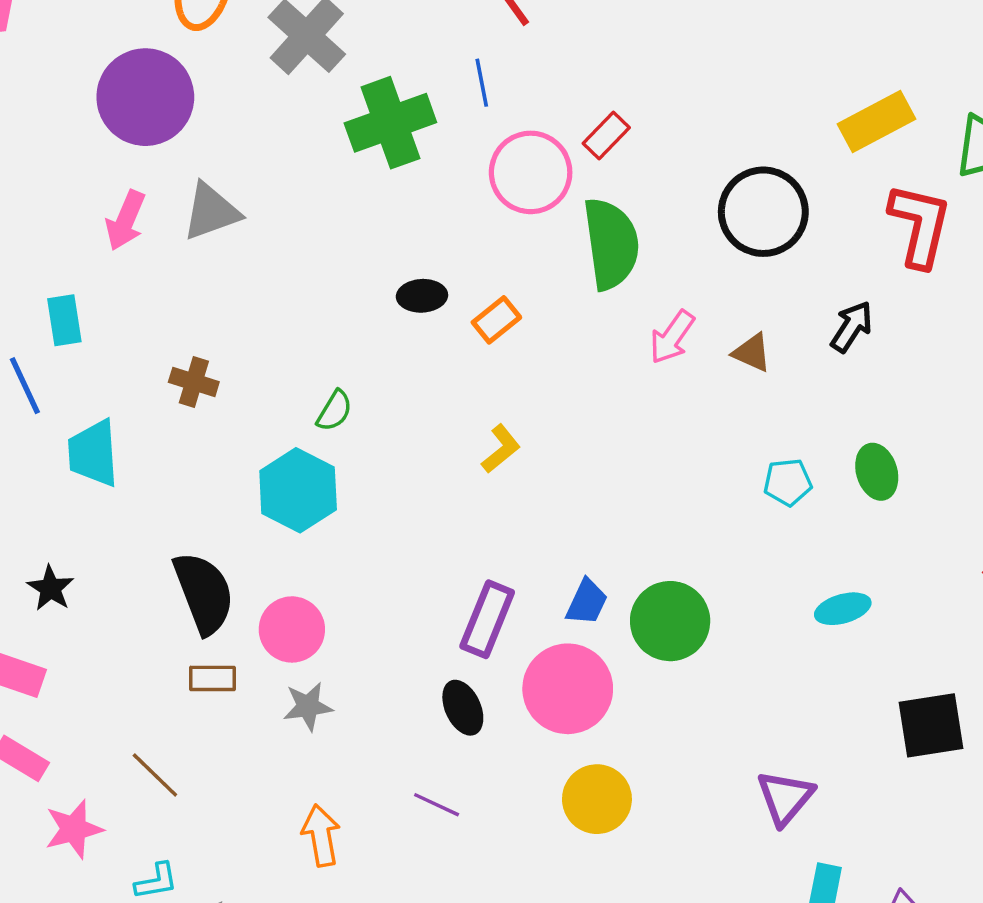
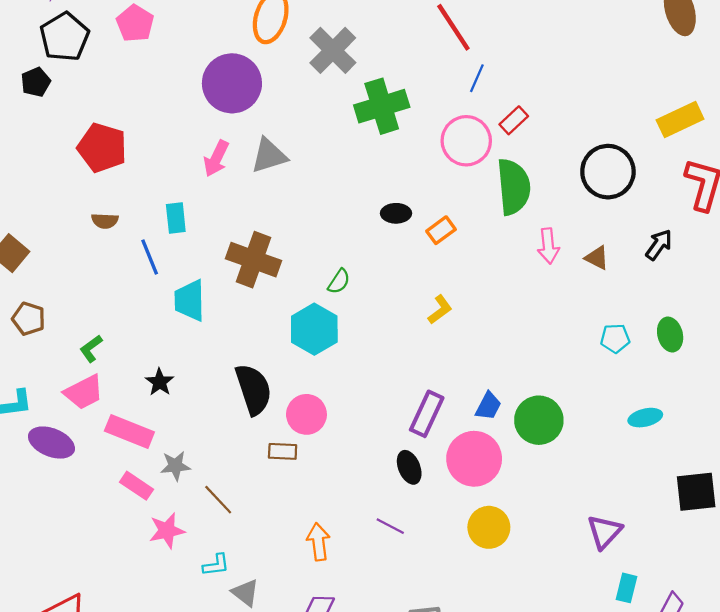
blue line: (482, 83) -> (477, 78), moved, turned 32
pink arrow: (672, 337) -> (548, 246), turned -44
brown cross: (194, 382) -> (253, 260), size x1.8
brown rectangle: (213, 678) -> (283, 451), moved
gray star: (308, 706) -> (175, 466), moved

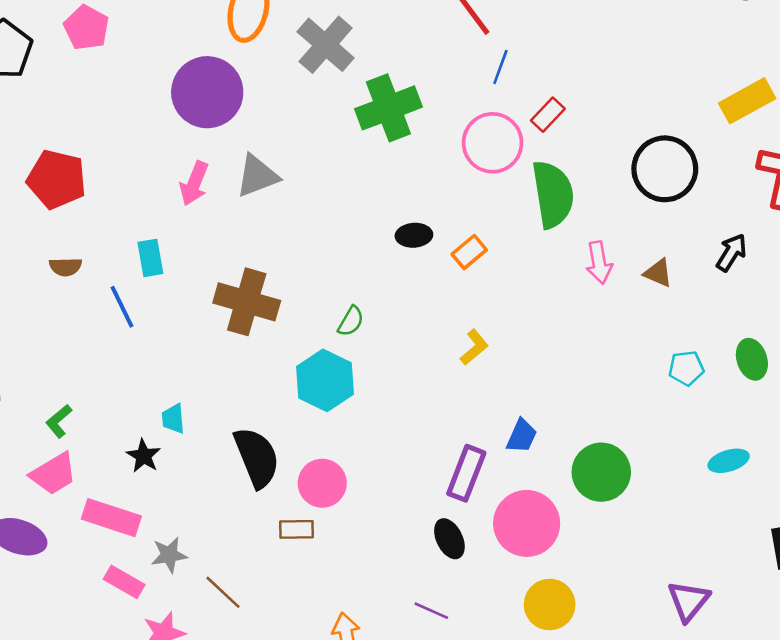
cyan trapezoid: (190, 300) -> (173, 419), moved, size x0.6
blue trapezoid: (488, 406) -> (522, 436), moved

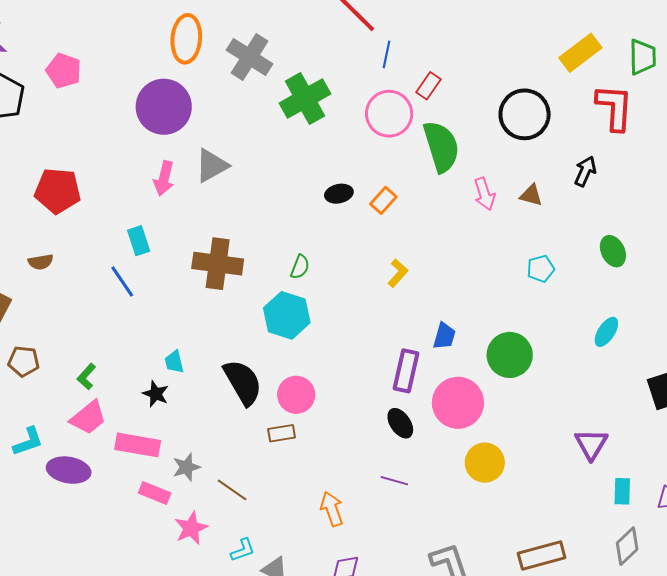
brown semicircle: (65, 267) -> (41, 262), moved
cyan pentagon: (686, 368) -> (541, 269), moved
cyan ellipse: (729, 461) -> (606, 332), turned -32

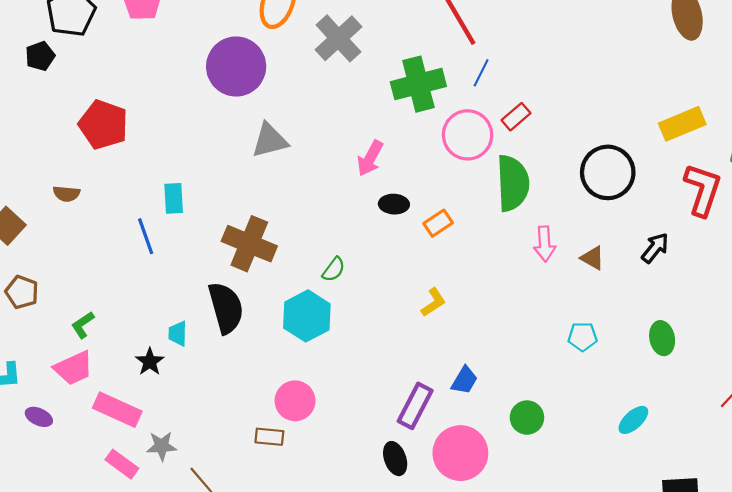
green cross: (305, 99) -> (418, 84), moved
pink arrow: (164, 178) -> (370, 158), moved
green circle: (510, 355) -> (527, 418), size x0.7
black semicircle: (243, 382) -> (226, 308), moved
purple ellipse: (69, 470) -> (39, 417), size x0.6

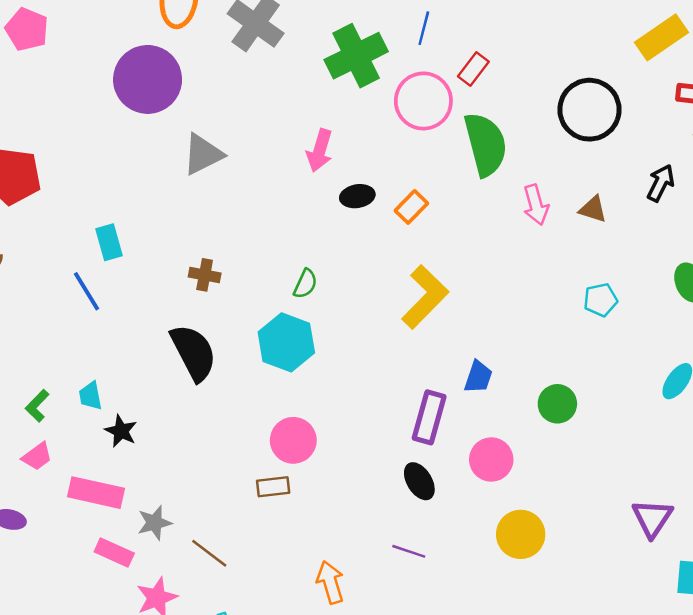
brown cross: (249, 244) -> (205, 275), size x0.5
yellow L-shape: (433, 302) -> (425, 297), size x1.8
cyan trapezoid: (178, 334) -> (90, 396), moved
pink trapezoid: (74, 368) -> (37, 456), size x0.7
pink circle: (460, 453) -> (491, 460), size x0.7

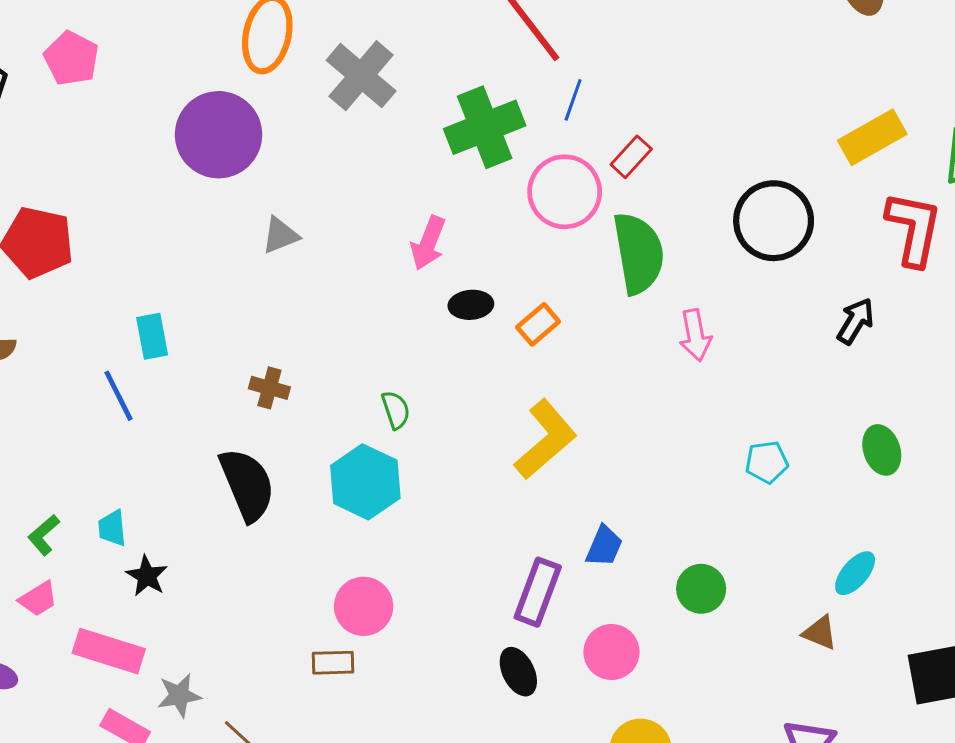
gray triangle: (203, 154) -> (280, 235), size x0.7
brown triangle: (593, 209) -> (820, 633), moved
green semicircle: (305, 284) -> (396, 410), turned -48

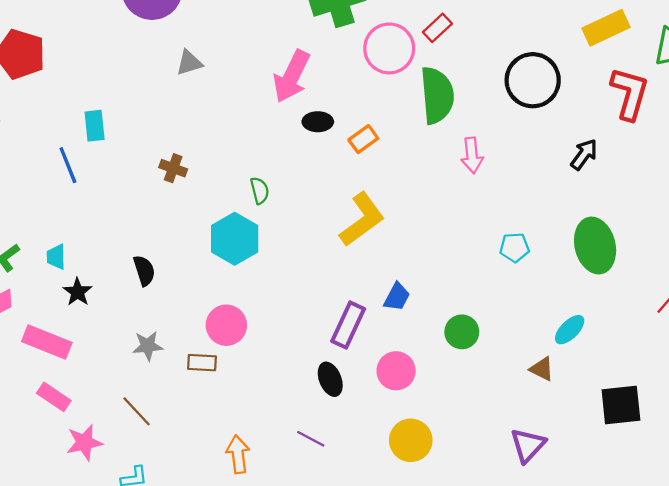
pink arrow: (428, 243) -> (292, 76), size x1.4
green ellipse: (882, 450) -> (595, 246), size x1.6
black semicircle: (247, 485) -> (144, 271), moved, size x0.6
gray star: (179, 695) -> (148, 346), moved

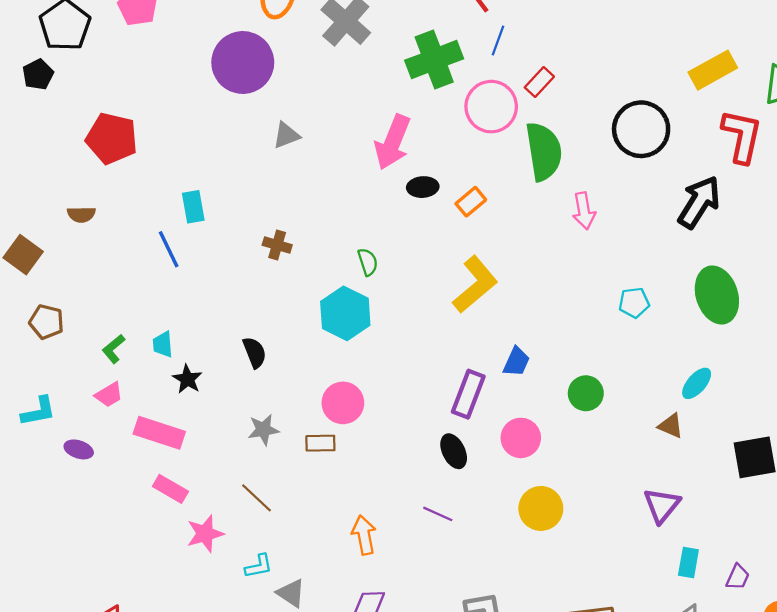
black arrow: (584, 154) -> (699, 202), size x1.6

